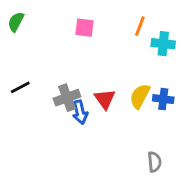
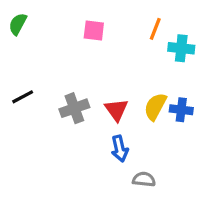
blue arrow: (80, 112) -> (120, 149), moved
gray semicircle: (154, 162) -> (144, 179), moved, turned -78

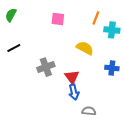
black line: (23, 97) -> (14, 48), moved
yellow semicircle: (155, 107) -> (85, 48), moved, turned 90
red triangle: (116, 110) -> (72, 77), moved

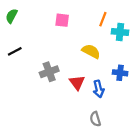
blue arrow: (74, 92) -> (99, 89), moved
gray semicircle: (89, 111) -> (95, 119), turned -112

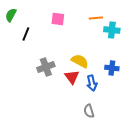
orange line: (103, 19) -> (96, 18), turned 64
black line: (15, 51) -> (26, 34), moved, turned -40
yellow semicircle: (91, 51) -> (80, 61), moved

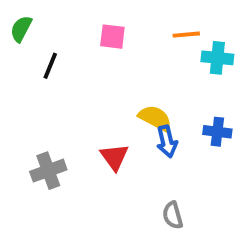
gray cross: (46, 67) -> (48, 171), moved
red triangle: (72, 77) -> (114, 157), moved
blue arrow: (92, 83) -> (167, 141), moved

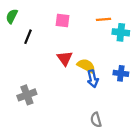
red triangle: (114, 157) -> (65, 58), moved

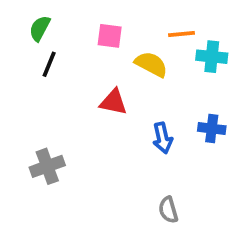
green semicircle: (12, 16) -> (40, 28), moved
red triangle: (65, 58) -> (113, 102), turned -42
yellow semicircle: (86, 66) -> (151, 64), moved

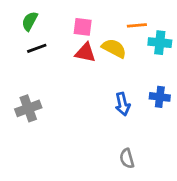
black line: (49, 64) -> (37, 48), turned 48
red triangle: (113, 102) -> (85, 53), moved
gray cross: (47, 166) -> (28, 108), moved

